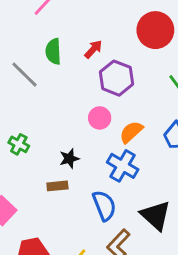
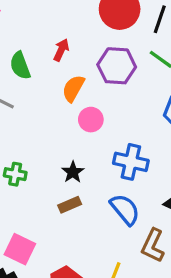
purple hexagon: (117, 78) -> (117, 66), moved
orange semicircle: (131, 132) -> (73, 88), moved

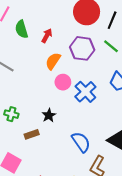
green semicircle: (20, 66) -> (21, 29), moved
blue cross: (131, 162) -> (85, 92), moved, turned 30
brown rectangle: (70, 205) -> (32, 134), moved

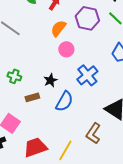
blue cross: (85, 92) -> (87, 75), moved
blue semicircle: (81, 142) -> (64, 101), moved, turned 60

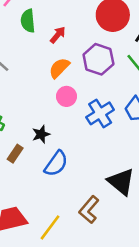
blue cross: (87, 75) -> (100, 113), moved
brown rectangle: (32, 97) -> (15, 154), turned -48

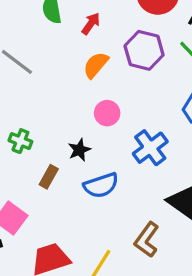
pink circle: (66, 96) -> (107, 113), moved
blue cross: (100, 113) -> (150, 148), moved
blue semicircle: (56, 164) -> (101, 185), turned 40

